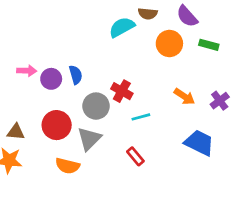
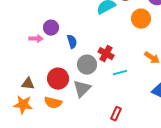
purple circle: (51, 79) -> (51, 28), moved
red rectangle: (135, 156) -> (116, 114), moved, turned 64
orange semicircle: (67, 166) -> (53, 103), moved

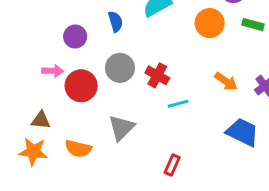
pink arrow: (36, 39) -> (53, 71), moved
blue semicircle: (72, 42) -> (115, 22), moved
gray circle: (87, 65) -> (120, 68), moved
red circle: (58, 79) -> (81, 86), moved

